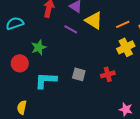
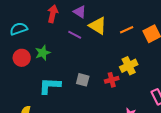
yellow cross: (126, 47) -> (129, 66), moved
red circle: (20, 63) -> (22, 58), moved

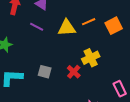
yellow triangle: (98, 26) -> (67, 28), moved, turned -36
red cross: (112, 80) -> (74, 72), turned -32

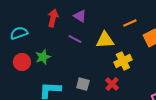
orange line: (89, 22) -> (130, 23), moved
yellow cross: (91, 58) -> (123, 61), moved

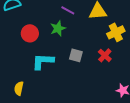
green star: (43, 57) -> (58, 28), moved
red circle: (22, 62) -> (30, 33), moved

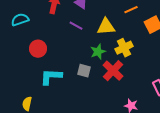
green star: (58, 28) -> (98, 52), moved
red cross: (105, 55) -> (113, 71), size x1.5

